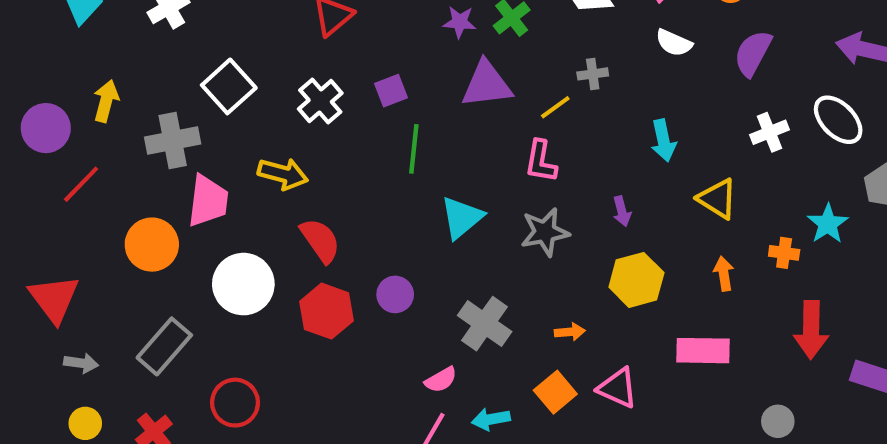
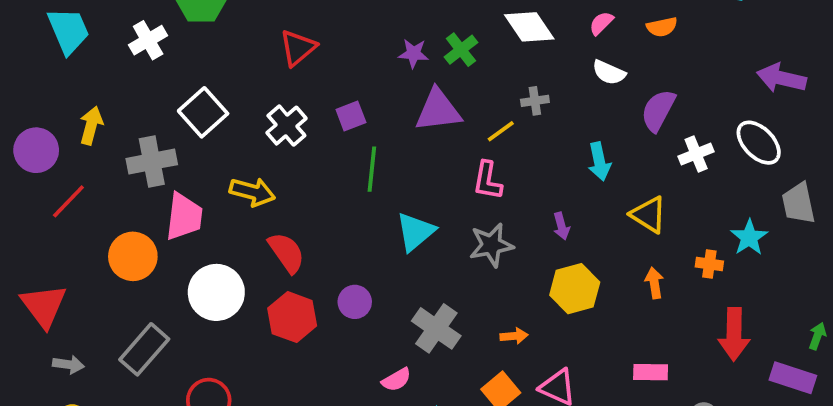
purple semicircle: (753, 53) -> (658, 110), moved
pink rectangle: (703, 351) -> (651, 372), moved, size x0.7

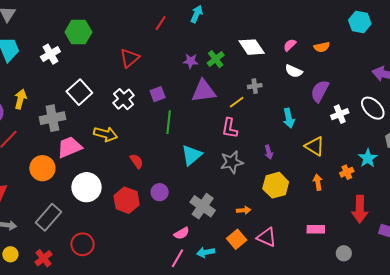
pink trapezoid: (184, 217) -> (69, 147), turned -120
red semicircle: (286, 253) -> (137, 161), moved, size x0.7
orange cross: (709, 264) -> (347, 172), turned -32

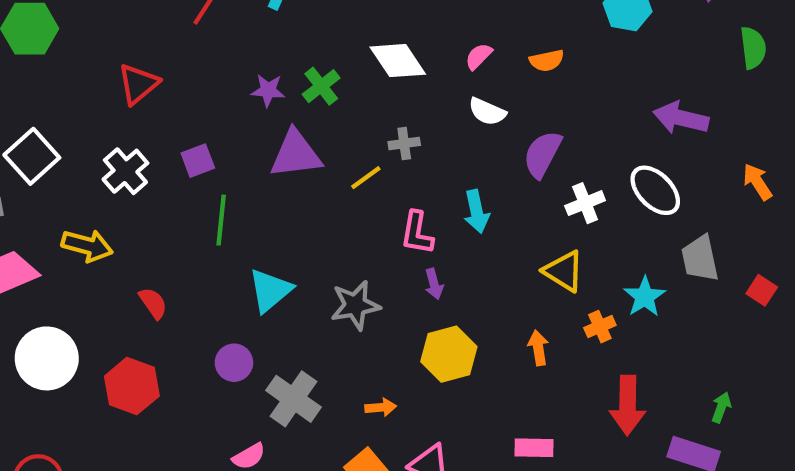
pink L-shape: (230, 128) -> (417, 233), moved
yellow triangle: (315, 146) -> (564, 271), moved
purple circle: (160, 192) -> (234, 363), moved

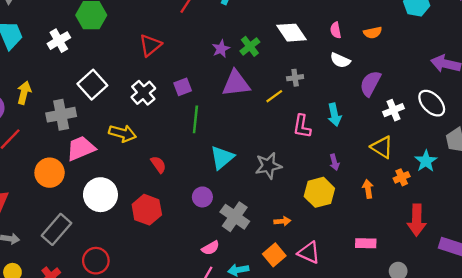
pink semicircle: (479, 56) -> (336, 30), turned -56
purple star: (268, 90) -> (221, 49), turned -30
purple arrow: (434, 284) -> (334, 162), moved

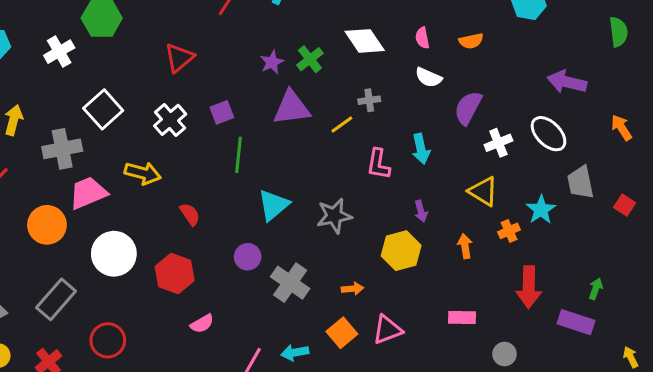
pink semicircle: (211, 248) -> (202, 324), moved
pink triangle: (309, 253) -> (387, 330), turned -45

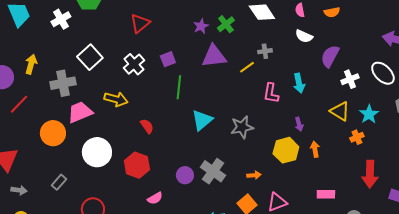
cyan star: (541, 210) -> (369, 114), moved
orange arrow: (465, 246) -> (315, 149), moved
purple circle: (248, 257) -> (185, 175), moved
gray rectangle: (56, 299) -> (59, 182), size x0.6

